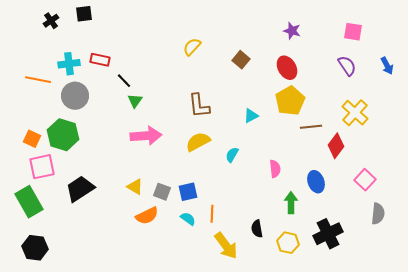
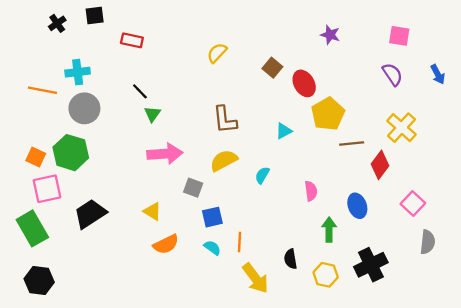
red rectangle: (100, 60) -> (132, 40), moved
red ellipse: (287, 68) -> (304, 83), moved
gray square: (162, 192) -> (193, 188), moved

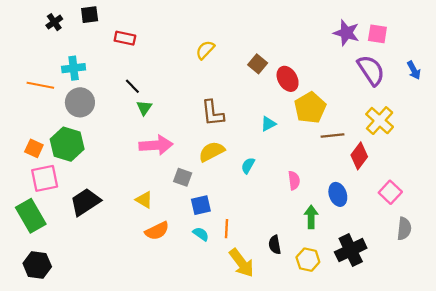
purple star: (330, 35) -> (346, 33), moved, size x1.4
purple semicircle: (392, 74) -> (371, 70), size x1.4

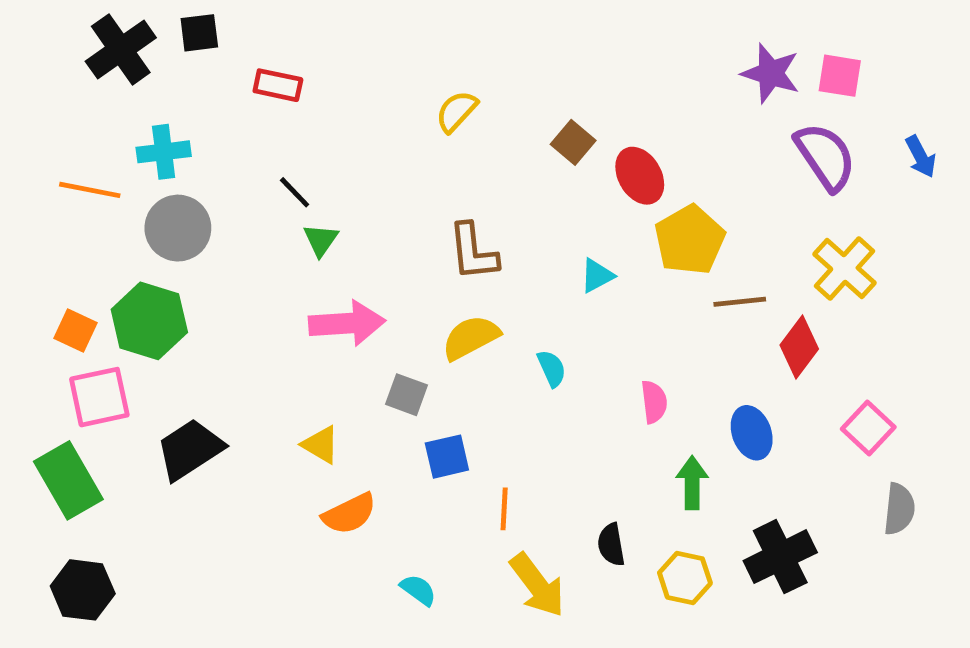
black cross: (54, 22) -> (121, 49), size x1.8
cyan semicircle: (248, 166) -> (552, 368), turned 126
cyan semicircle: (201, 234) -> (418, 590), moved

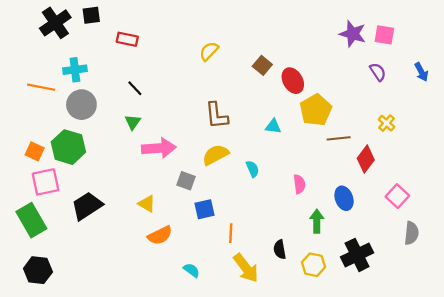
purple semicircle: (825, 157) -> (378, 72), size x0.6
green triangle: (321, 240) -> (133, 122), moved
yellow cross: (844, 269) -> (386, 123), size x0.6
cyan triangle: (597, 276) -> (273, 126), turned 35

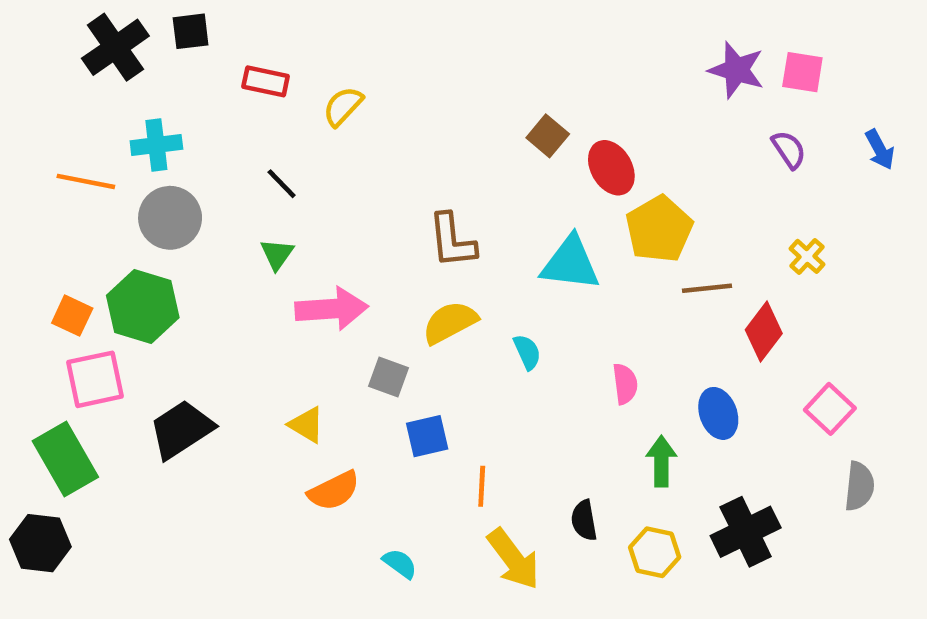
yellow semicircle: (209, 51) -> (343, 106), moved
cyan triangle: (273, 126) -> (570, 263), size x1.8
black hexagon: (38, 270) -> (40, 543), moved

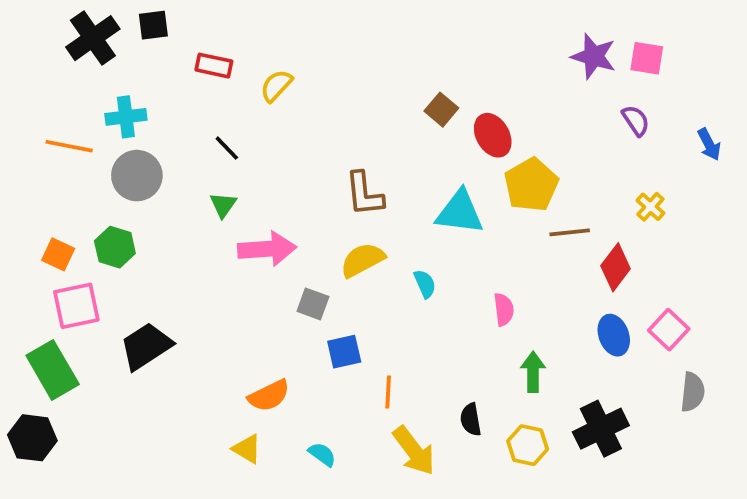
blue arrow: (880, 150) -> (709, 144), moved
green hexagon: (143, 307) -> (115, 247), size x0.7
blue ellipse: (718, 413) -> (614, 335), moved
yellow triangle: (307, 425) -> (247, 449), moved

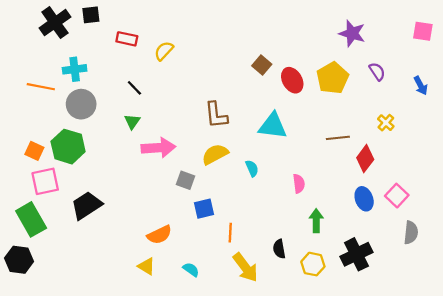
pink square: (647, 58) -> (423, 31), moved
yellow pentagon: (531, 185) -> (333, 78), moved
green hexagon: (115, 247) -> (68, 147), size x1.4

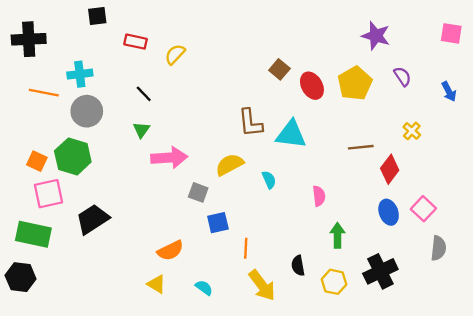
black cross: (55, 23) -> (29, 39), moved, turned 32
brown L-shape: (216, 115) -> (250, 123), moved
green rectangle: (31, 219) -> (33, 234), turned -48

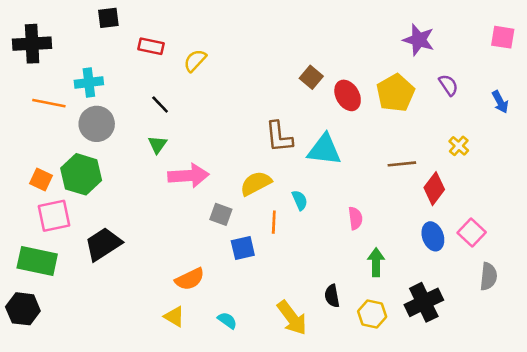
orange line: (246, 248) -> (274, 222), moved

